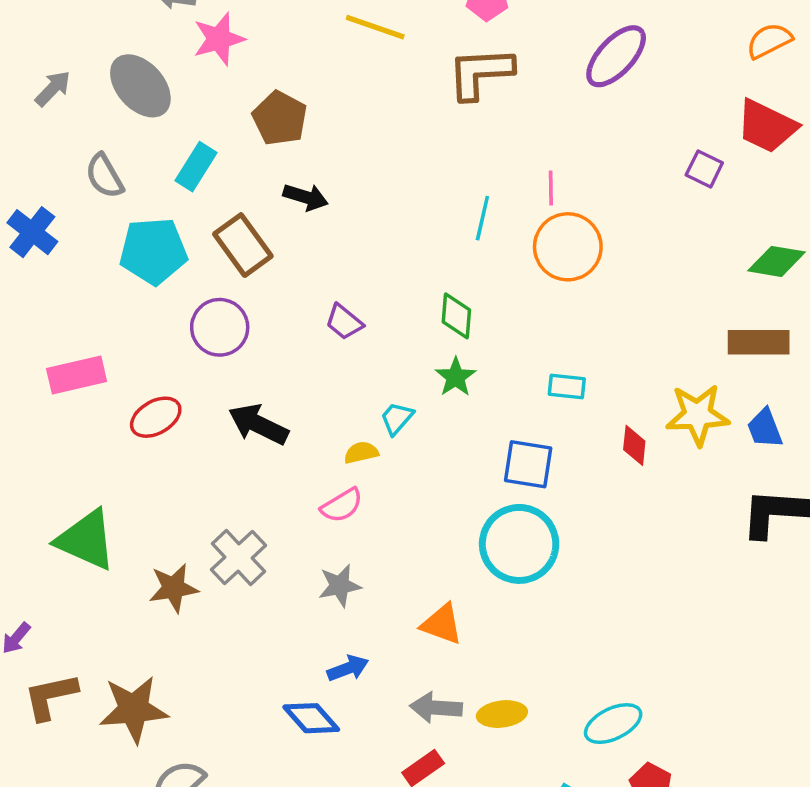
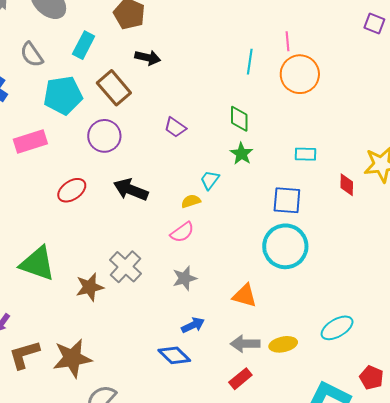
pink rectangle: (77, 375) -> (30, 142), moved
cyan ellipse: (613, 724) -> (337, 328), moved

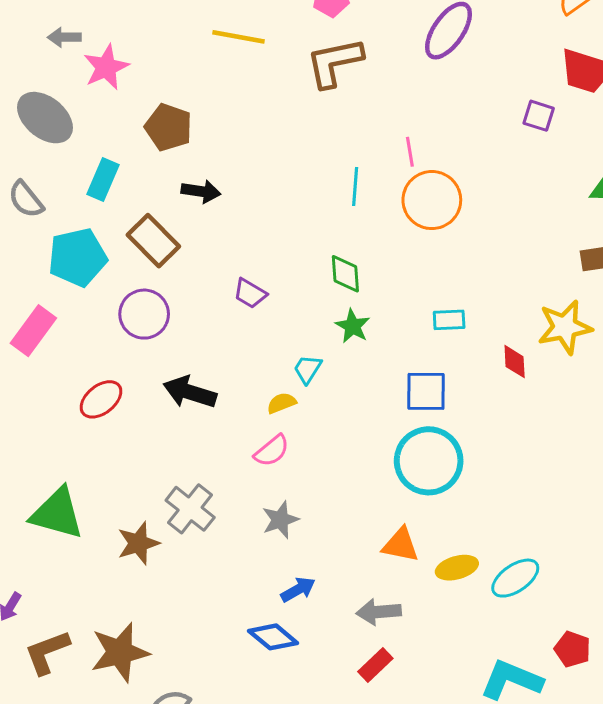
pink rectangle: (30, 142) -> (33, 331), turned -32
orange triangle: (245, 296) -> (401, 545), moved
yellow ellipse: (283, 344) -> (457, 568), moved

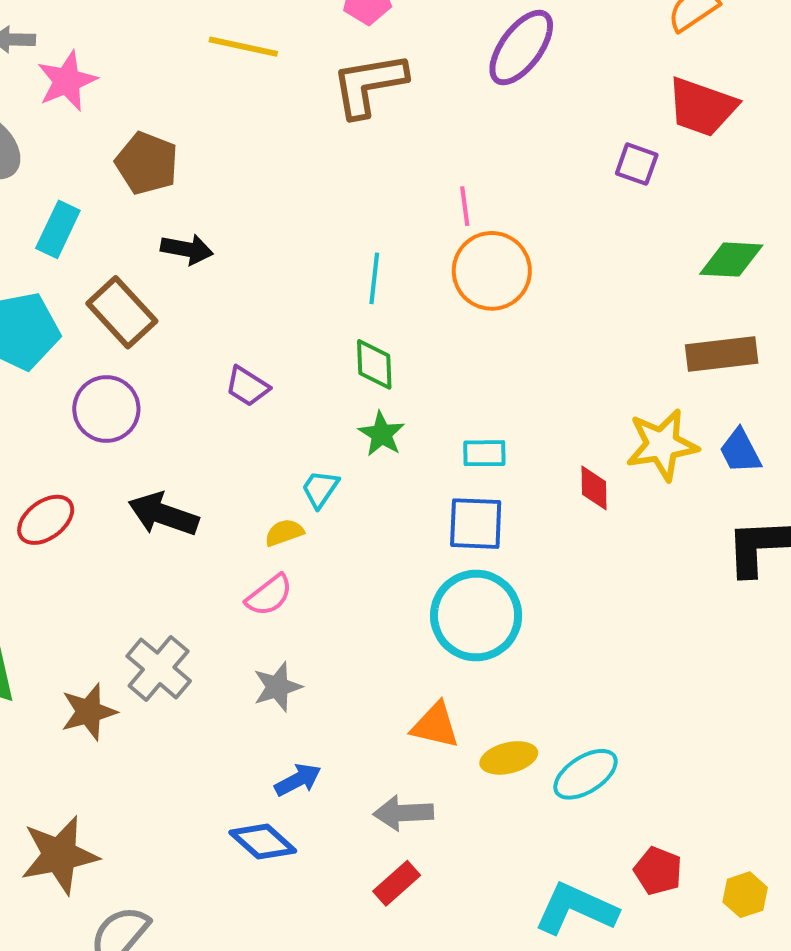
cyan line: (355, 187) -> (374, 278), moved
cyan rectangle: (449, 320) -> (484, 453), moved

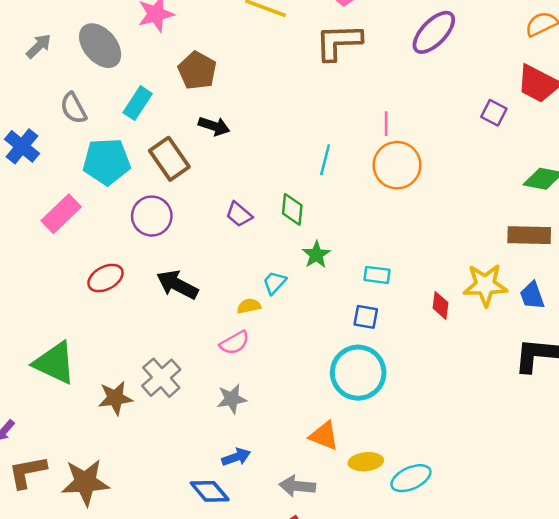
green diamond: (374, 364) -> (292, 209), moved
blue square: (476, 524) -> (366, 317), size x0.7

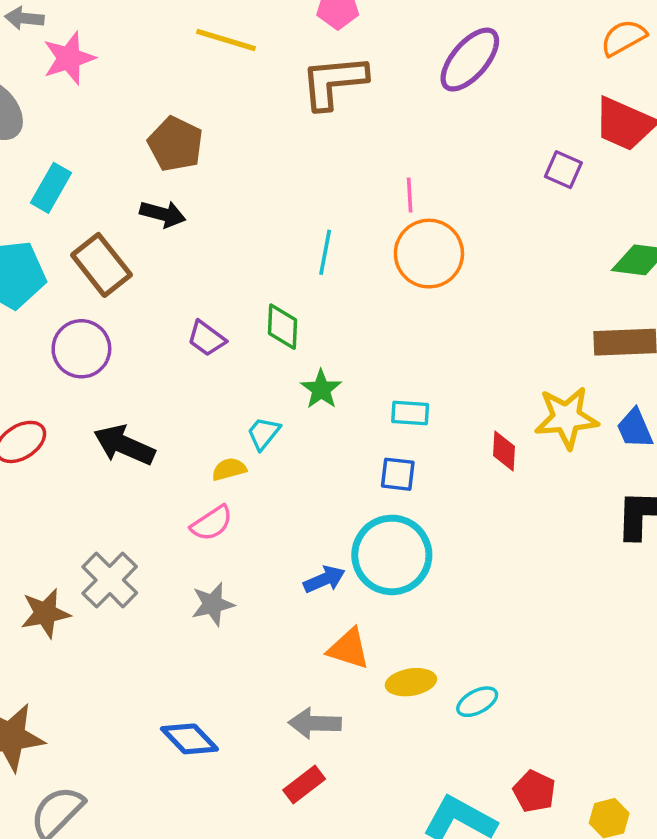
brown pentagon: (197, 71) -> (175, 144), moved
blue arrow: (236, 457) -> (324, 579), moved
cyan ellipse: (411, 478) -> (477, 702), size x0.7

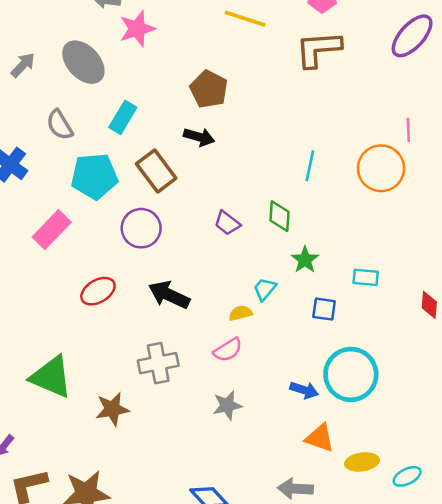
pink line: (410, 195) -> (408, 130), moved
blue square: (398, 474) -> (324, 309), moved
blue arrow: (324, 579) -> (304, 390), turned 40
gray cross: (110, 580) -> (158, 363), moved, turned 33

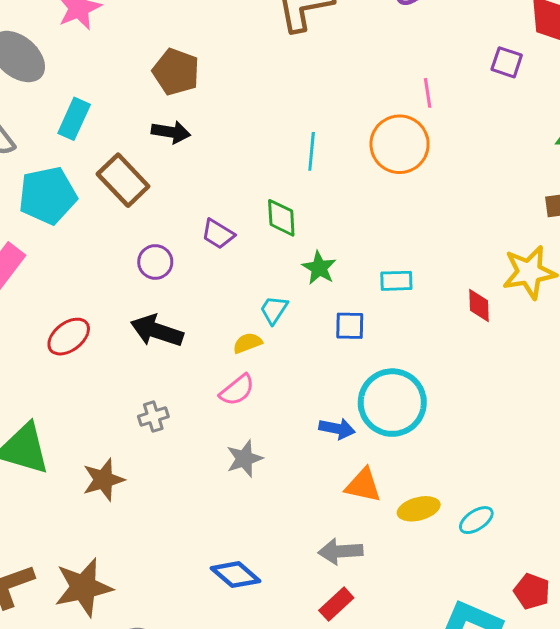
purple circle: (141, 228) -> (155, 262), moved, size x0.7
gray cross: (158, 363) -> (153, 417), size x0.6

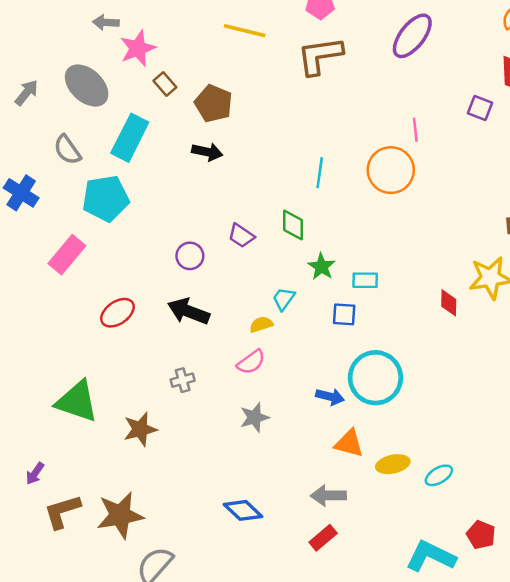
cyan rectangle: (74, 119) -> (130, 138), size x1.4
brown rectangle: (123, 180) -> (165, 84), moved, size x0.6
cyan rectangle: (396, 281) -> (365, 280), moved

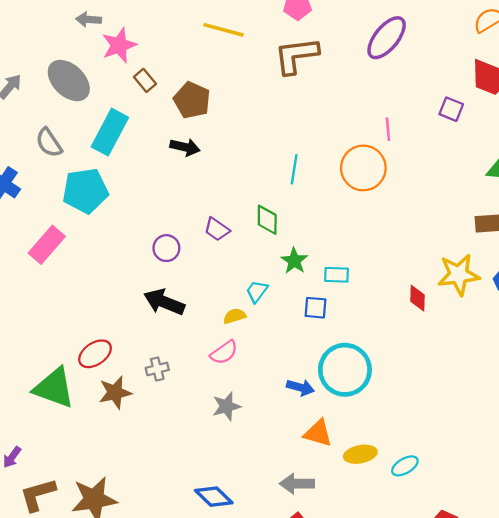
red ellipse: (117, 313) -> (95, 354), moved
brown star: (140, 429) -> (115, 392), moved

